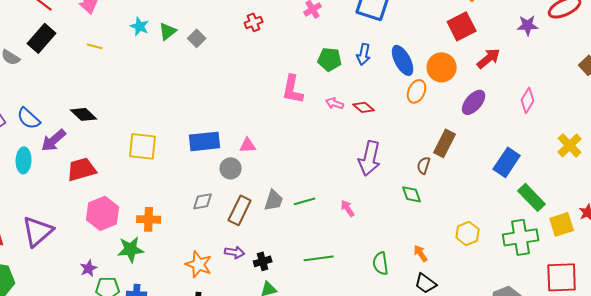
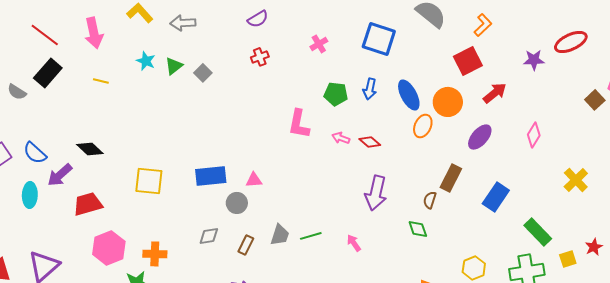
blue rectangle: (507, 162) -> (496, 197), moved
brown rectangle: (240, 210) -> (246, 245), size x0.7
yellow square: (562, 224) -> (568, 259), size x0.7

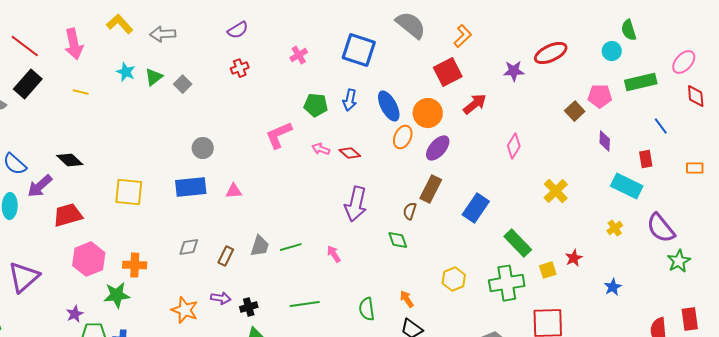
pink L-shape: (299, 124) -> (279, 135), turned 56
purple ellipse: (480, 137) -> (438, 148), moved
gray circle: (237, 203) -> (203, 148), moved

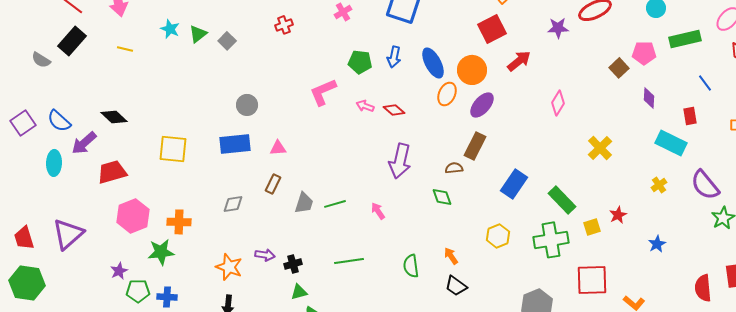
blue rectangle: (476, 208) -> (514, 184), moved
brown semicircle: (410, 211) -> (454, 168), turned 66
brown rectangle: (226, 256) -> (273, 184), moved

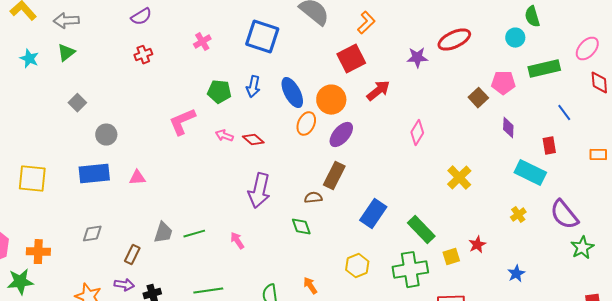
green triangle: (198, 34) -> (66, 53), moved
gray square: (227, 41) -> (77, 103), moved
brown rectangle: (273, 184) -> (132, 255), moved

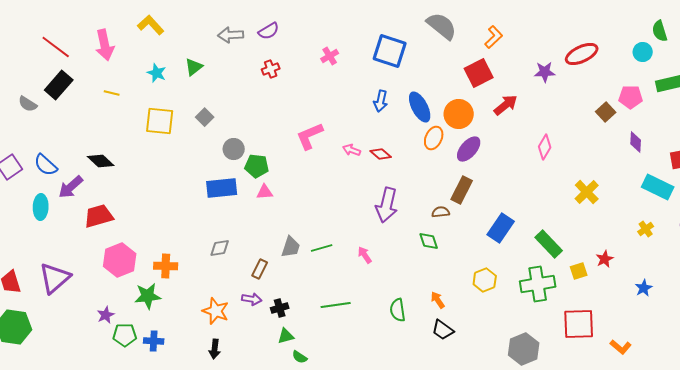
gray arrow: (66, 21) -> (231, 35), moved
green pentagon: (219, 92) -> (257, 166), moved
yellow square: (32, 179) -> (160, 121), moved

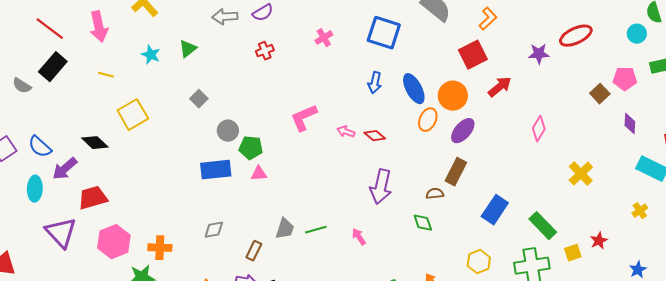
yellow square: (160, 121) -> (133, 115), moved, turned -36
purple triangle: (55, 278) -> (61, 233), moved, turned -32

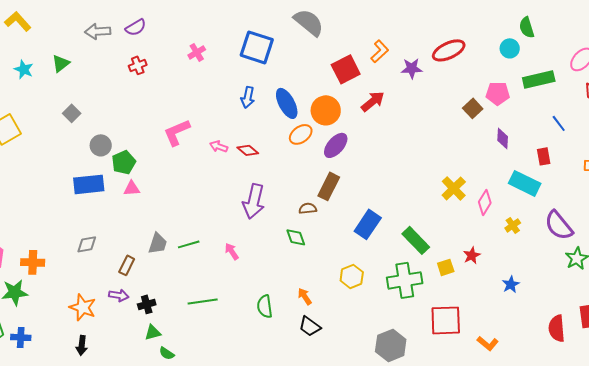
orange L-shape: (488, 19) -> (380, 51), moved
orange ellipse: (428, 120) -> (301, 134), turned 30
pink diamond: (539, 129) -> (485, 202), moved
green pentagon: (251, 148) -> (124, 162), turned -30

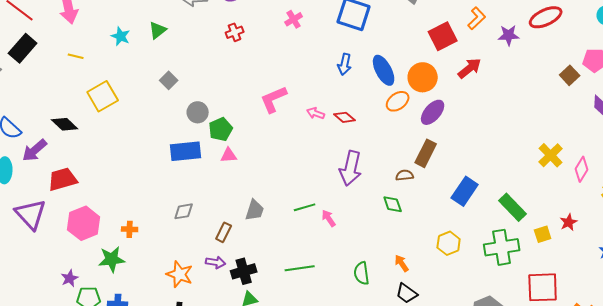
green line: (189, 244) -> (305, 207), moved
orange cross: (33, 262) -> (130, 229), size x0.7
black cross: (147, 304) -> (244, 271), size x1.4

